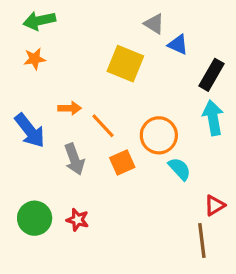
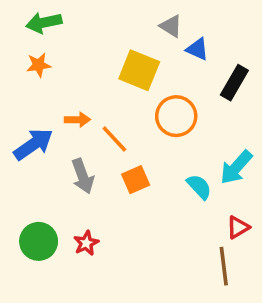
cyan arrow: (213, 118) -> (236, 167), moved, turned -128
blue arrow: (30, 131) -> (33, 144), turned -87
orange circle: (159, 135) -> (176, 116), moved
red star: (78, 220) -> (86, 243), turned 30

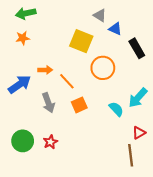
black rectangle: (234, 83) -> (137, 48), turned -60

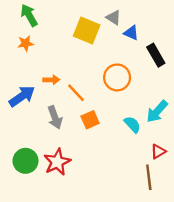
green arrow: (26, 13) -> (29, 15), turned 72
yellow square: (81, 41) -> (87, 30), moved
red star: (50, 142) -> (57, 162), size x1.6

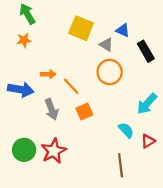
gray triangle: (114, 18) -> (106, 45), moved
blue arrow: (22, 96) -> (21, 90), turned 45
cyan semicircle: (132, 124) -> (126, 130), moved
brown line: (149, 177) -> (121, 165), moved

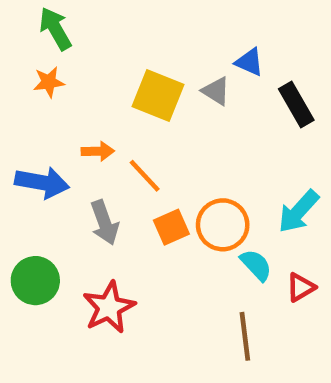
yellow square: (81, 28) -> (158, 95), moved
orange circle: (110, 72) -> (223, 225), moved
green circle: (24, 150) -> (35, 281), moved

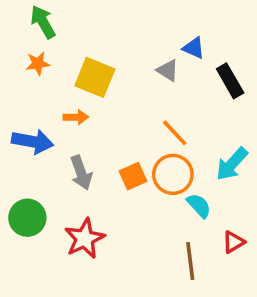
yellow square: (158, 95) -> (95, 77), moved
orange line: (145, 176) -> (175, 133), moved
red triangle: (301, 287) -> (234, 242), moved

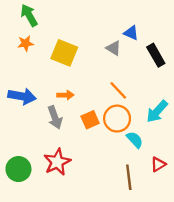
orange arrow: (76, 117) -> (65, 95), moved
green circle: (27, 218) -> (18, 169), moved

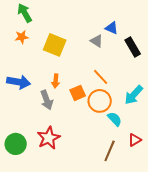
orange arrow: (65, 95) -> (56, 81), turned 96
orange square: (90, 120) -> (78, 93), moved
brown line: (129, 177) -> (110, 151), turned 30

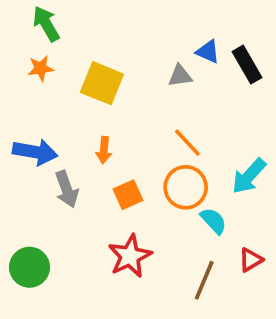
gray triangle: (97, 41) -> (180, 76), turned -40
black rectangle: (133, 47) -> (247, 65), moved
orange square: (78, 93) -> (128, 195), moved
gray arrow: (47, 100) -> (67, 189), moved
red star: (49, 138) -> (130, 256), moved

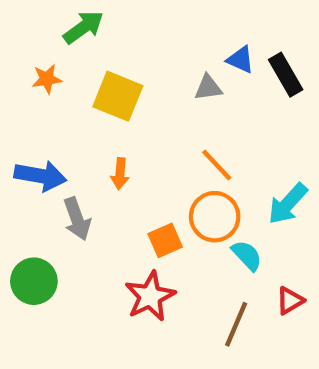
green arrow: (46, 24) -> (83, 27), moved, turned 84
orange square: (128, 195) -> (165, 240), moved
green circle: (29, 267) -> (34, 281), moved

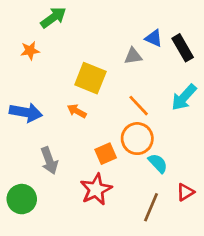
yellow square: (118, 96) -> (90, 78), moved
orange arrow: (120, 174) -> (77, 111), turned 114
cyan arrow: (288, 204) -> (184, 97), moved
gray arrow: (77, 219) -> (49, 161), moved
green circle: (34, 281) -> (22, 199), moved

